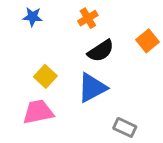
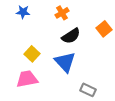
blue triangle: (92, 88) -> (65, 62), turned -45

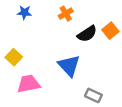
black semicircle: (71, 36) -> (87, 34), moved
yellow square: (32, 54) -> (14, 57), moved

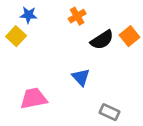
yellow square: (14, 57) -> (16, 36), moved
blue triangle: (69, 66) -> (81, 77), size x0.7

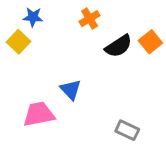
blue triangle: (81, 77) -> (71, 90), moved

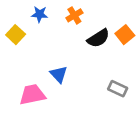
blue star: (33, 17) -> (40, 14), moved
gray rectangle: (127, 130) -> (118, 89), moved

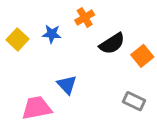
blue star: (40, 14) -> (52, 34), moved
orange square: (125, 35) -> (142, 56), moved

